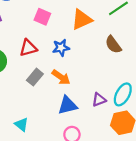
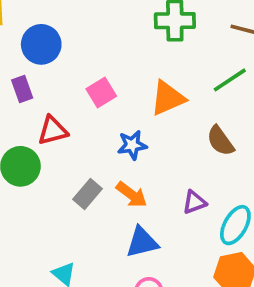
pink square: (42, 17) -> (101, 92), turned 35
red triangle: (28, 48) -> (53, 131), moved
purple triangle: (99, 100) -> (194, 202), moved

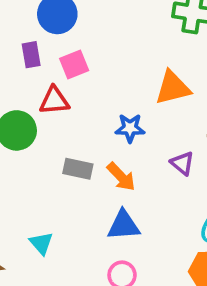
pink square: (101, 92) -> (74, 65), moved
gray rectangle: (87, 194) -> (78, 169), turned 52
purple triangle: (194, 202) -> (182, 163), moved, turned 50

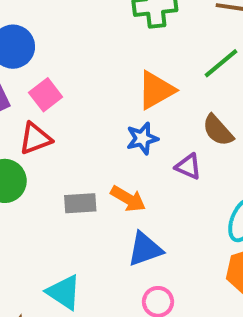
blue star: (130, 128) -> (142, 138), moved
cyan triangle: (41, 243) -> (64, 292), size x1.4

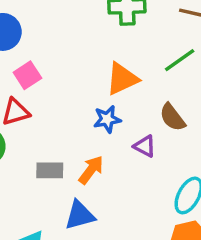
orange arrow: (128, 199) -> (91, 170), turned -88
blue triangle: (145, 249) -> (80, 215), moved

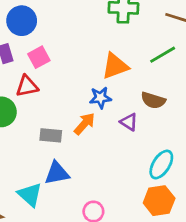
brown semicircle: (172, 117) -> (153, 100), turned -40
orange arrow: (91, 170) -> (84, 124), moved
blue triangle: (80, 215) -> (57, 173), moved

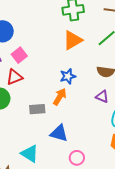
orange triangle: (115, 66) -> (73, 40), moved
purple triangle: (129, 122) -> (102, 97), moved
blue triangle: (57, 173) -> (59, 133), moved, turned 36

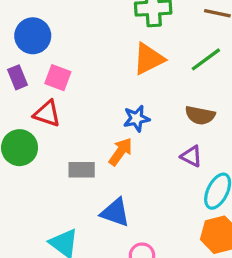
pink square: (19, 55) -> (58, 78), turned -35
red triangle: (14, 77) -> (47, 114), turned 36

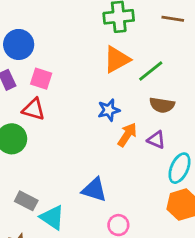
green line: (206, 59) -> (151, 71), moved
orange arrow: (121, 152) -> (127, 135), moved
gray rectangle: (82, 170) -> (26, 201), moved, turned 30

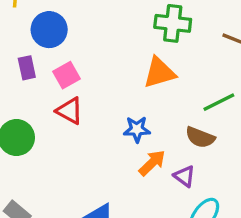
green line: (151, 71) -> (219, 102), moved
pink square: (41, 79) -> (66, 75), turned 30
red triangle: (34, 109) -> (70, 111), moved

